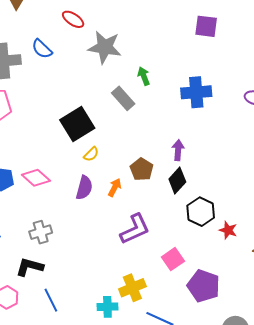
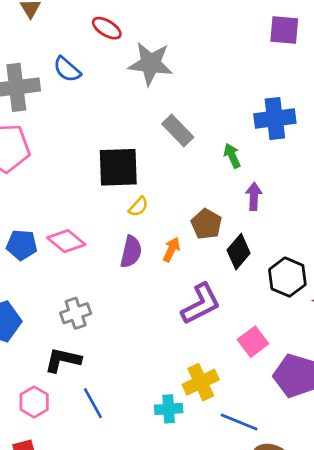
green arrow: (144, 76) -> (232, 156), moved
black square: (77, 124) -> (118, 167), turned 32
black diamond: (177, 180) -> (239, 252), moved

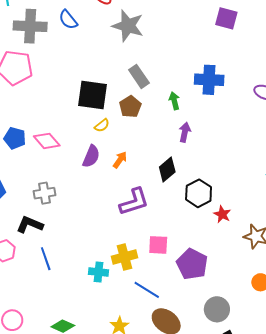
brown pentagon: (206, 224) -> (130, 107), moved
pink square: (253, 342) -> (158, 245), moved, turned 30

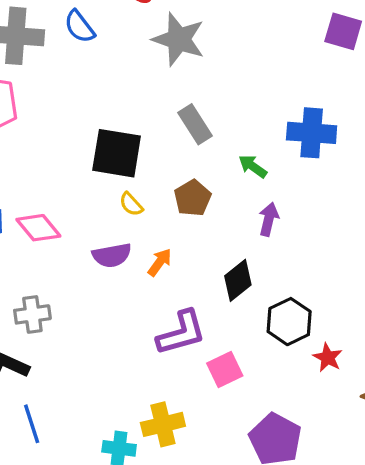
green arrow: (174, 101) -> (253, 166), turned -42
brown pentagon: (130, 107) -> (193, 198), moved
yellow semicircle: (102, 125) -> (131, 204), turned 84
purple semicircle: (91, 156) -> (112, 255), turned 55
pink square: (158, 245) -> (225, 369), moved, turned -30

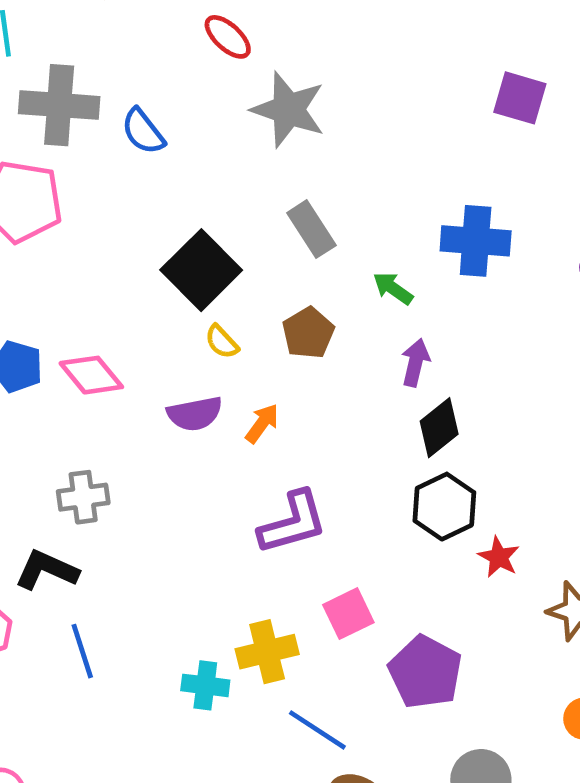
blue semicircle: (80, 27) -> (143, 131), moved
black square: (117, 153) -> (201, 270), turned 36
black diamond: (238, 280) -> (439, 428), moved
pink square: (225, 369) -> (348, 614), moved

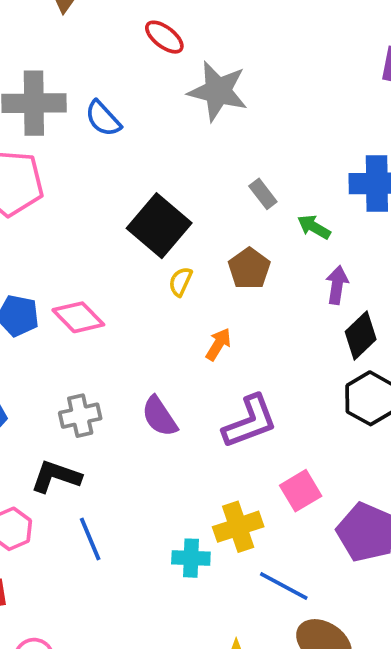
gray rectangle: (311, 229) -> (263, 194), moved, size x0.7
yellow semicircle: (222, 342) -> (180, 282), turned 72
purple semicircle: (195, 414) -> (159, 416), moved, turned 72

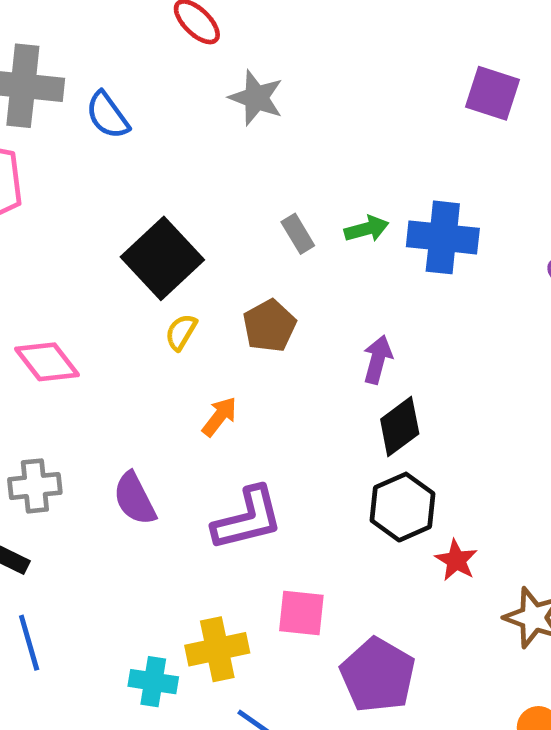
gray star: (218, 91) -> (256, 98), size x0.7
green arrow: (314, 227) -> (367, 229), moved, turned 128
pink square: (301, 491) -> (301, 613), turned 30

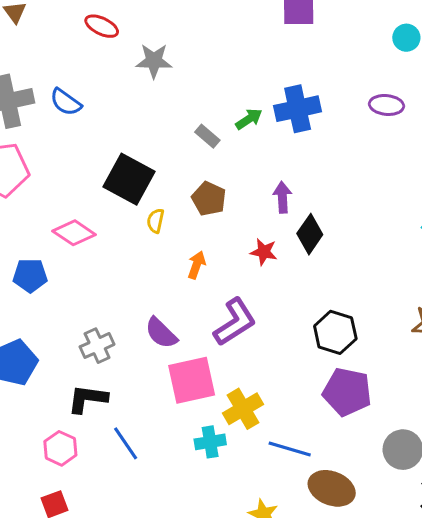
pink diamond: (47, 362) -> (74, 233), moved
black hexagon: (403, 507) -> (335, 332), moved
red star: (456, 560) -> (264, 252), moved
pink square: (301, 613) -> (192, 380), moved, size x1.5

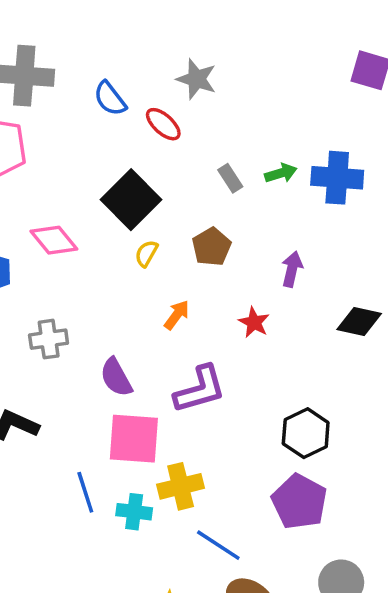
red ellipse: (102, 26) -> (163, 124), moved
blue semicircle: (66, 102) -> (110, 99), moved
black diamond: (310, 234) -> (359, 322), moved, turned 51
gray cross: (97, 346) -> (49, 339), moved
blue line: (126, 443) -> (85, 492), moved

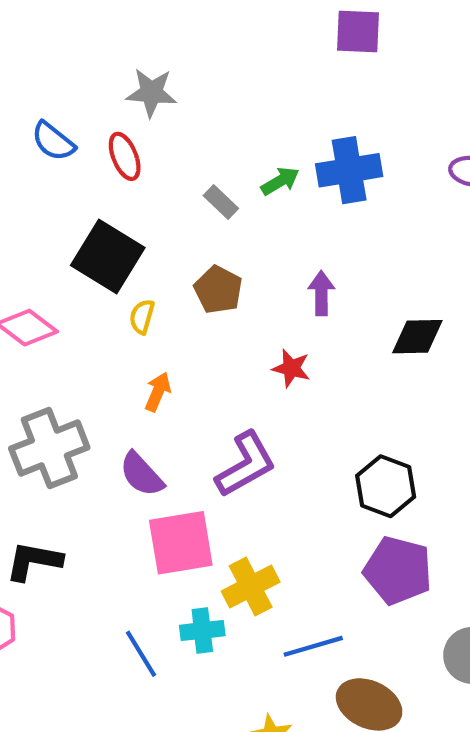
red ellipse: (163, 124) -> (125, 156), turned 39
orange arrow: (177, 315) -> (158, 392), moved
gray cross: (49, 339) -> (49, 448), size x1.6
blue line: (85, 492) -> (141, 654), moved
blue line: (218, 545) -> (313, 646), turned -36

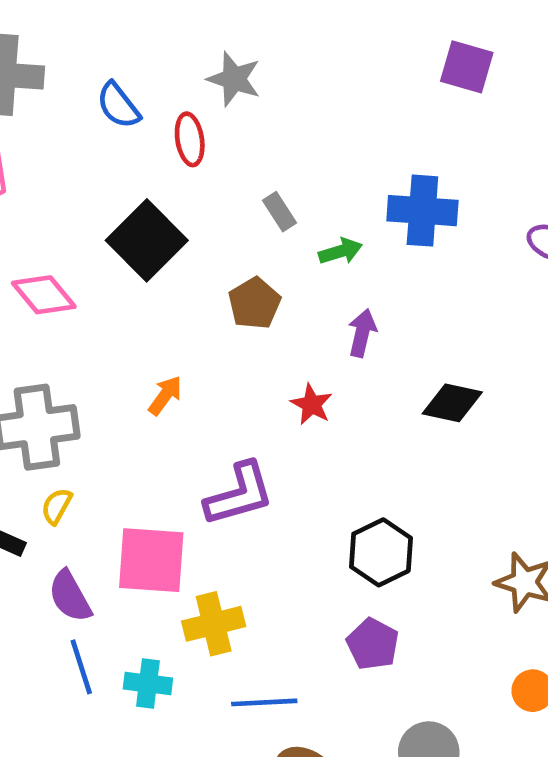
green arrow: (280, 181) -> (340, 251), moved
yellow semicircle: (142, 317) -> (57, 506), moved
purple semicircle: (142, 474) -> (70, 596), moved
purple pentagon: (398, 570) -> (373, 644), size x0.7
cyan cross: (202, 630) -> (148, 683), moved

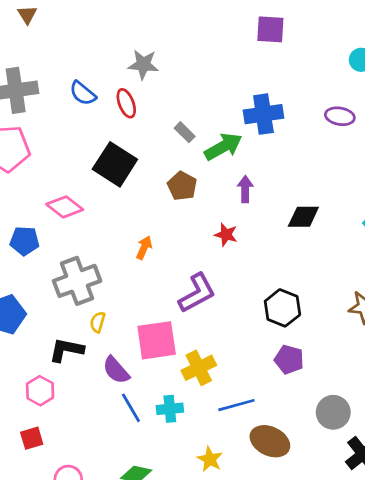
green arrow: (340, 251) -> (223, 147), size x1.6

